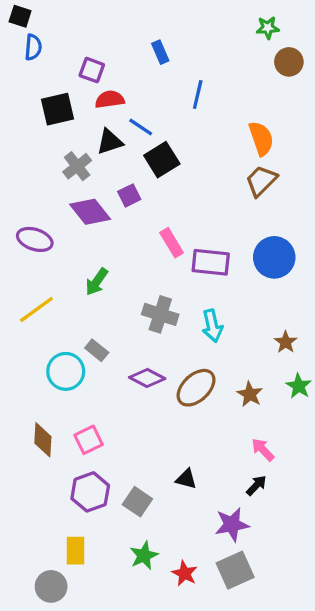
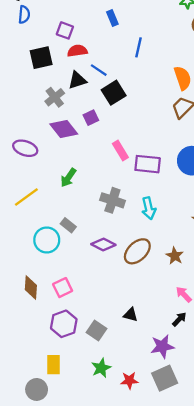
red star: (185, 573) -> (129, 380), turned -30

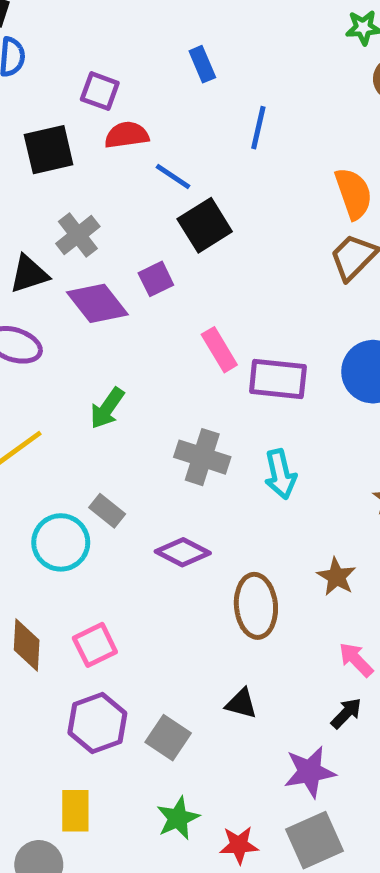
black triangle: (77, 80) -> (29, 274), moved
brown ellipse: (137, 251) -> (256, 606), moved, turned -52

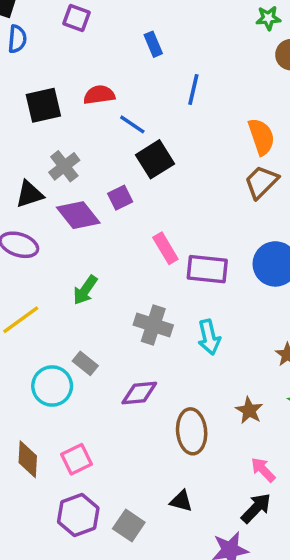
purple square: (100, 91) -> (77, 18), moved
purple diamond: (183, 552) -> (139, 393), turned -33
black arrow: (346, 713) -> (256, 508), size x1.4

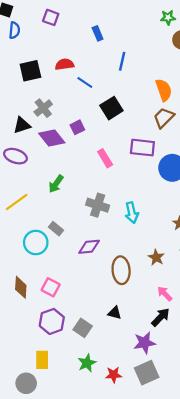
black square: (155, 159) -> (111, 108), moved
purple rectangle: (207, 269) -> (142, 148), moved
pink square: (77, 459) -> (51, 287), turned -36

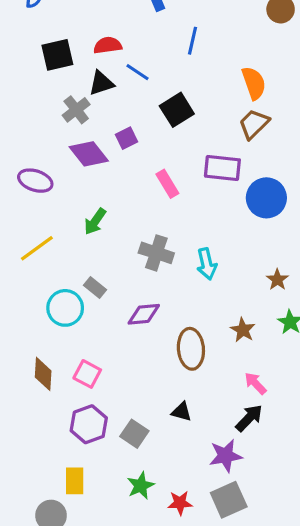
black triangle: (22, 125) -> (101, 83), moved

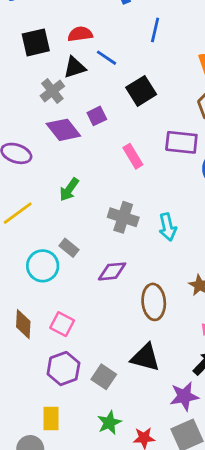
black triangle: (182, 412) -> (145, 357), size x1.6

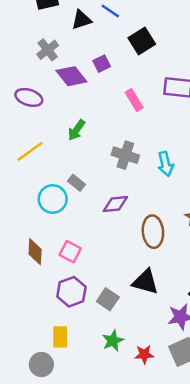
gray cross: (52, 91) -> (48, 50), moved

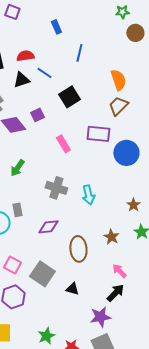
gray rectangle: (76, 183) -> (17, 210), turned 40
black triangle: (145, 282) -> (72, 289), size x0.6
gray square: (108, 299) -> (42, 274), moved, size x1.4

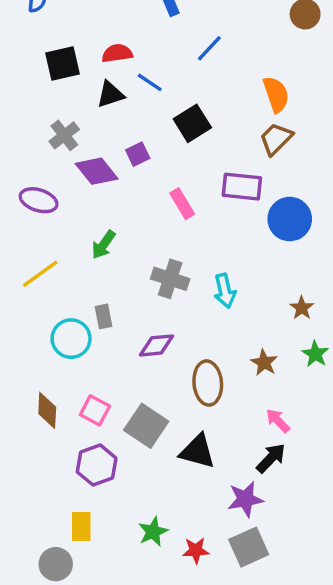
blue line: (79, 53) -> (209, 48), turned 30
black triangle: (72, 289) -> (197, 451), size x1.6

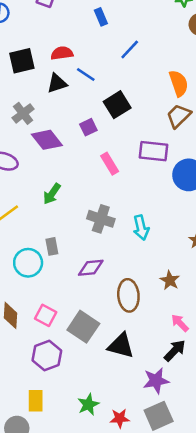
purple square: (138, 154) -> (88, 127), moved

